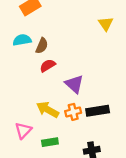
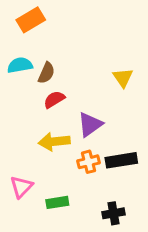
yellow triangle: (106, 24) -> (123, 78), moved
purple triangle: (74, 84) -> (90, 124), turned 42
yellow arrow: (48, 110) -> (54, 142), moved, turned -35

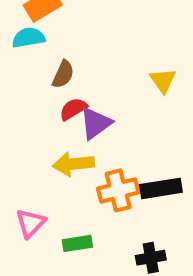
cyan semicircle: (20, 65) -> (28, 38), moved
purple triangle: (90, 124) -> (96, 123), moved
orange cross: (89, 162) -> (118, 190), size x1.4

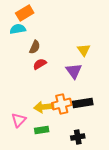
purple triangle: (96, 123) -> (74, 71), moved, turned -30
yellow arrow: (73, 164) -> (44, 107), moved

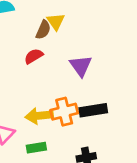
brown semicircle: (35, 47) -> (43, 30), moved
yellow triangle: (84, 50) -> (56, 22), moved

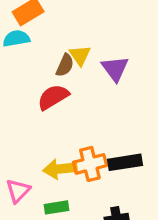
red semicircle: (34, 56) -> (53, 97), size x1.4
purple triangle: (81, 66) -> (115, 69), moved

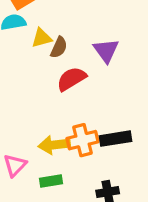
yellow triangle: (80, 55) -> (42, 38), moved, turned 50
red semicircle: (53, 97) -> (71, 79), moved

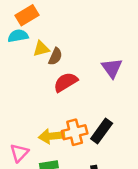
purple triangle: (106, 50) -> (112, 68), moved
black rectangle: (116, 139) -> (102, 131), turned -45

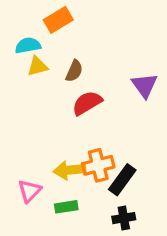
orange rectangle: (27, 15) -> (58, 20), moved
yellow triangle: (41, 49) -> (37, 66), moved
black rectangle: (102, 131) -> (122, 180), moved

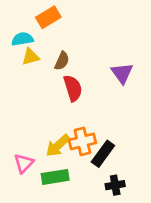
red semicircle: (87, 103) -> (73, 88), turned 104
yellow arrow: (69, 170) -> (58, 146), turned -36
green rectangle: (66, 207) -> (55, 177), size x1.4
black cross: (124, 218) -> (115, 185), moved

